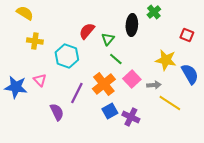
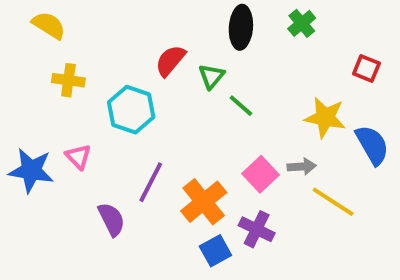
black ellipse: (132, 25) -> (241, 27), moved
green line: (116, 59) -> (241, 106), moved
pink square: (132, 79) -> (261, 174), moved
orange cross: (104, 84) -> (204, 202), moved
blue square: (110, 111) -> (215, 251), moved

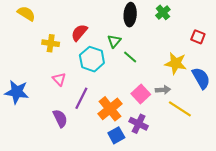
red semicircle: (170, 61) -> (79, 33), moved
yellow cross: (68, 80) -> (51, 43), moved
cyan hexagon: (131, 110) -> (92, 59), moved
pink triangle: (78, 157) -> (59, 79), moved

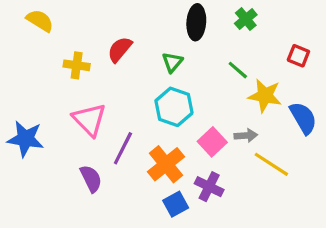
green line: (130, 57) -> (238, 70), moved
cyan hexagon: (92, 59) -> (174, 107), moved
pink triangle: (59, 79) -> (89, 120), size x1.6

